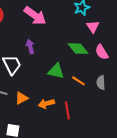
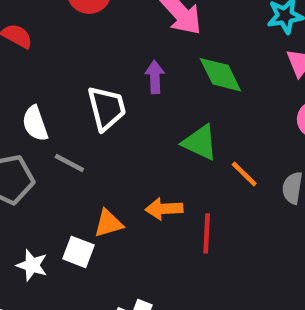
green diamond: (78, 49) -> (220, 75), moved
orange triangle: (21, 98) -> (108, 223), moved

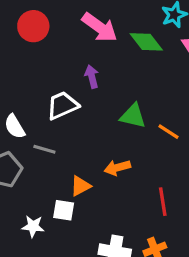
green diamond: (220, 75) -> (146, 42), moved
white trapezoid: (107, 108) -> (62, 105), turned -88
red line: (207, 233) -> (163, 202), moved

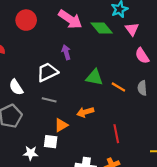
gray line: (44, 149) -> (49, 100), moved

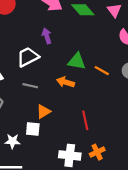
orange arrow: (85, 112) -> (66, 82), moved, turned 35
red line: (116, 134) -> (85, 120), moved

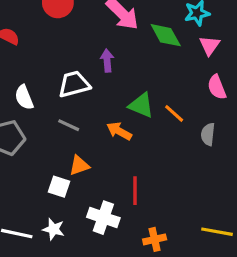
orange line: (102, 71) -> (174, 113), moved
white star: (12, 141) -> (54, 229), moved
orange cross: (97, 152) -> (155, 239), moved
white cross: (70, 155) -> (103, 218), moved

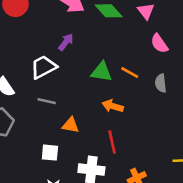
purple arrow: (107, 61) -> (66, 42), turned 54
orange arrow: (119, 131) -> (113, 106), moved
orange triangle: (79, 165) -> (71, 125), moved, turned 42

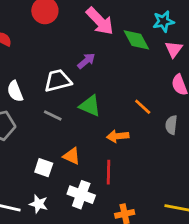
green triangle: (102, 72) -> (90, 106), moved
orange arrow: (113, 106) -> (118, 136), turned -36
orange triangle: (71, 125) -> (72, 156), moved

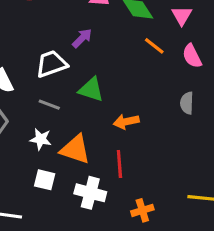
orange line: (143, 107) -> (154, 46), moved
orange triangle: (72, 156) -> (75, 149), size x1.5
white square: (44, 168) -> (45, 180), moved
white star: (39, 204) -> (41, 139), moved

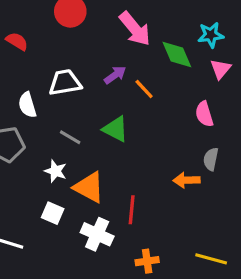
orange line: (154, 46) -> (144, 89), moved
pink semicircle: (192, 56) -> (204, 114), moved
white trapezoid: (51, 64) -> (65, 83), moved
orange arrow: (126, 122) -> (187, 180), moved

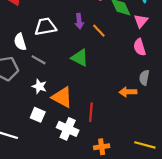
pink triangle: (221, 69) -> (141, 21), moved
purple arrow: (115, 75) -> (79, 21), turned 120
gray line: (70, 137) -> (39, 60), moved

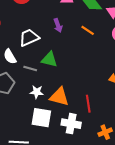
orange line: (99, 31) -> (88, 30), moved
green triangle: (80, 58) -> (49, 59), moved
white square: (38, 115) -> (41, 118), size x1.5

